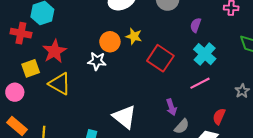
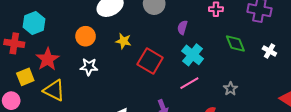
orange circle: (110, 42) -> (86, 36), moved

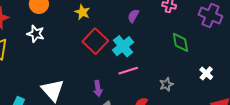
yellow star: (123, 41) -> (82, 12), moved
white cross: (269, 51) -> (206, 73), moved
cyan cross: (193, 55) -> (123, 46), moved

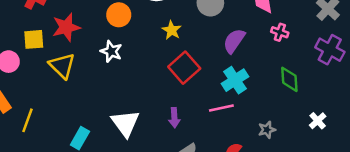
purple semicircle: (133, 16) -> (234, 41), size x1.5
cyan cross: (123, 46) -> (235, 80), moved
purple arrow: (98, 88) -> (174, 118), moved

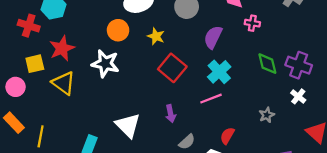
orange circle: (119, 15) -> (118, 30), moved
purple cross: (330, 50) -> (299, 65), moved
white star: (111, 51) -> (105, 64), size x1.4
gray star: (267, 130) -> (267, 115), moved

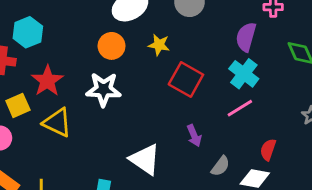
purple semicircle: (213, 37) -> (246, 37), moved

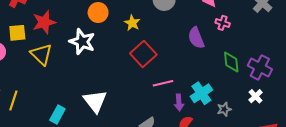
purple semicircle: (246, 37) -> (196, 38), turned -55
cyan cross: (244, 74) -> (201, 93), moved
pink line: (240, 108) -> (163, 83), moved
purple arrow: (194, 136) -> (179, 102), moved

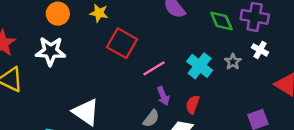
purple arrow: (179, 102) -> (163, 96), moved
gray star: (224, 109) -> (233, 62), moved

